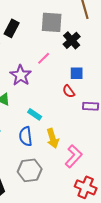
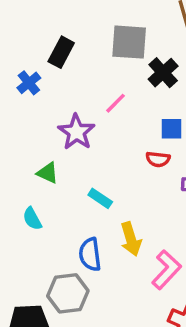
red semicircle: (69, 91) -> (158, 159), turned -48
blue semicircle: (26, 136) -> (90, 254), moved
gray hexagon: (30, 170) -> (68, 293), moved

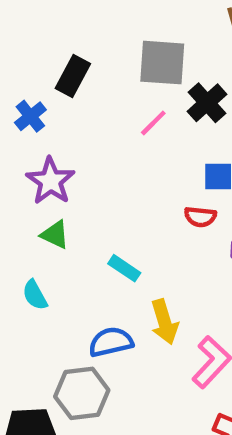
pink line: (116, 103) -> (153, 123), moved
purple star: (76, 132) -> (51, 181), moved
blue semicircle: (90, 254) -> (111, 342), turned 84

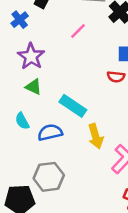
pink line: (153, 123) -> (78, 31), moved
cyan rectangle: (124, 268) -> (73, 106), size x1.5
blue semicircle: (111, 342) -> (50, 132), moved

